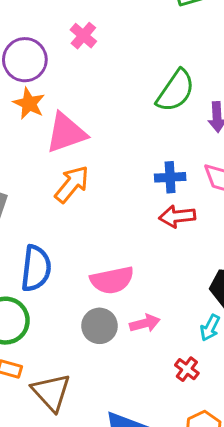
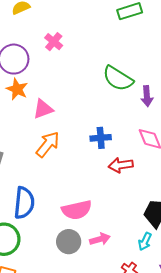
green semicircle: (176, 91) -> (118, 79), turned 88
pink triangle: (66, 133) -> (43, 109), size x0.7
blue cross: (170, 177) -> (101, 138), moved

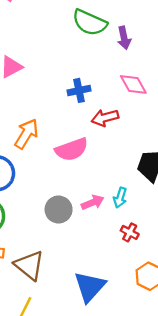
orange arrow: (48, 144) -> (26, 134), moved
pink semicircle: (77, 210) -> (72, 149), moved
cyan arrow: (145, 241) -> (120, 198), moved

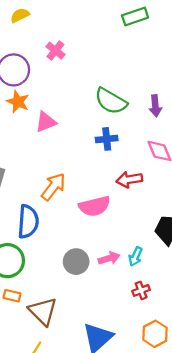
green semicircle: (90, 23) -> (111, 101), moved
blue cross: (79, 90) -> (107, 139), moved
red cross: (130, 232) -> (141, 290), turned 35

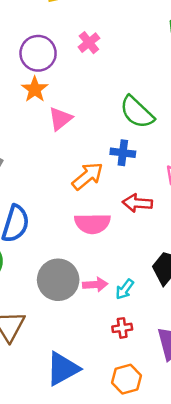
pink triangle: (46, 122) -> (60, 119), turned -30
orange arrow: (53, 187) -> (88, 176), moved
gray circle: (76, 262) -> (58, 280), size x1.4

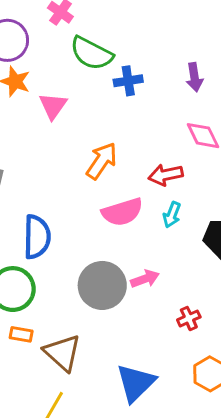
green semicircle: (137, 112) -> (92, 53), moved
blue cross: (123, 153) -> (128, 81), moved
cyan arrow: (125, 289) -> (172, 215), moved

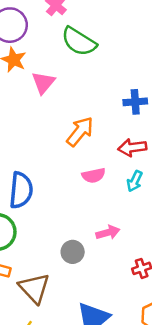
blue cross: (128, 81) -> (135, 102), moved
pink semicircle: (122, 212) -> (94, 175), size x0.7
gray circle: (102, 285) -> (73, 252), moved, size x0.6

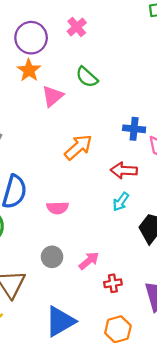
green semicircle: (79, 42) -> (87, 77), moved, size x0.7
pink semicircle: (94, 175) -> (58, 208), moved
pink arrow: (108, 233) -> (89, 261), moved, turned -35

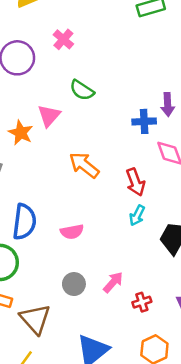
orange star: (29, 70) -> (21, 133), moved
blue cross: (134, 129) -> (144, 121), moved
orange arrow: (78, 147) -> (84, 165), turned -92
red arrow: (124, 170) -> (135, 182), turned -105

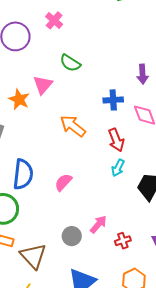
blue cross: (144, 121) -> (113, 100), moved
pink semicircle: (72, 232) -> (63, 182), turned 144
gray circle: (74, 284) -> (72, 236), moved

